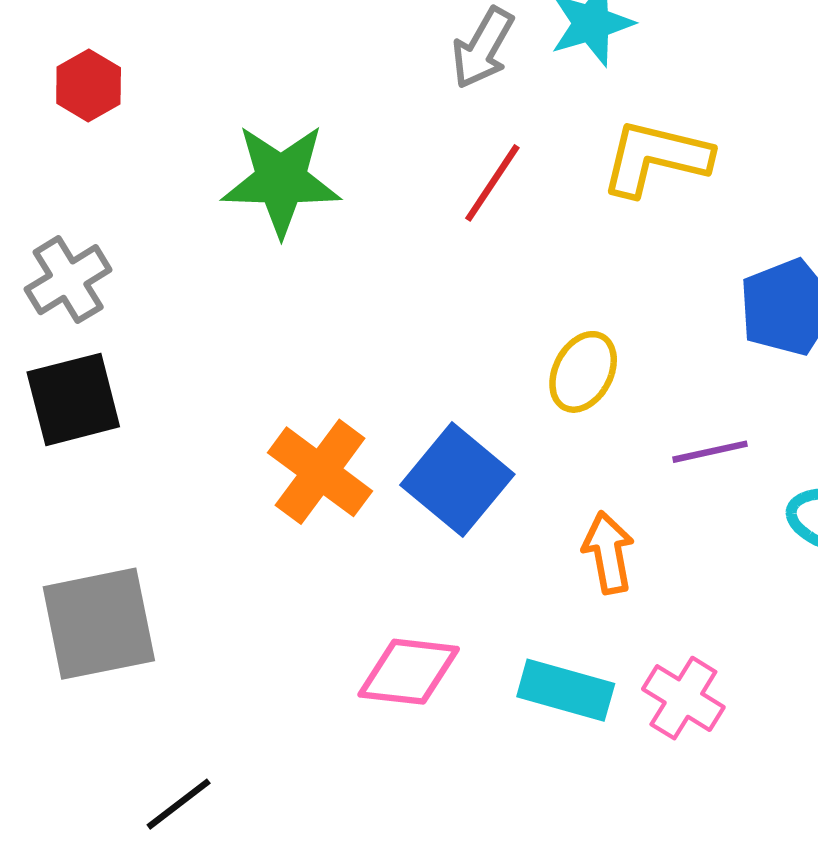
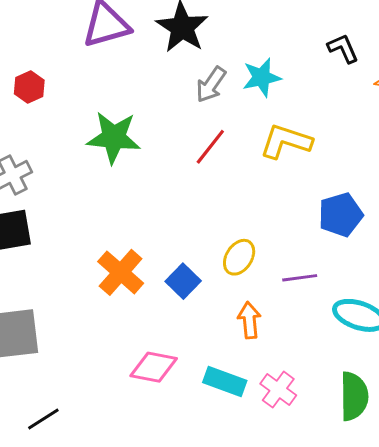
yellow ellipse: (583, 372) -> (239, 257), moved
blue square: (457, 480) -> (183, 281), size x0.7

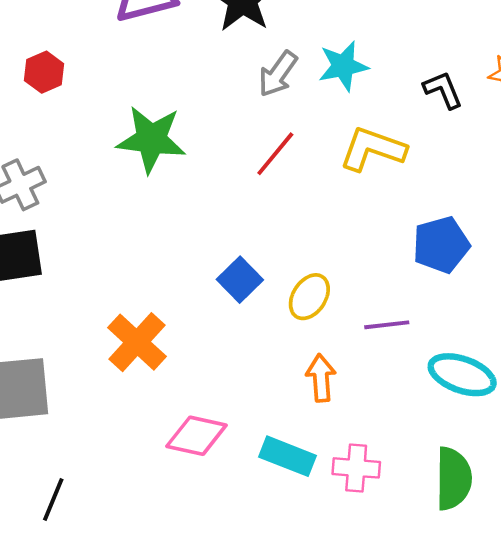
black L-shape: (343, 48) -> (443, 90), moved
orange cross: (121, 272) -> (137, 342), moved
blue square: (183, 281) -> (240, 280), moved
pink cross: (278, 390) -> (356, 468), turned -33
black line: (43, 419) -> (53, 500), turned -36

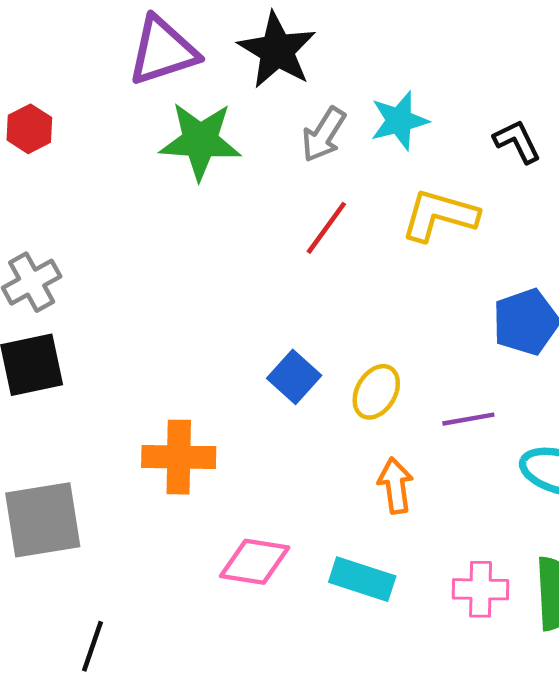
red hexagon: (44, 72) -> (29, 129), moved
green star: (151, 139) -> (200, 141), moved
orange cross: (137, 342) -> (179, 457), turned -38
pink cross: (356, 468) -> (481, 589), moved

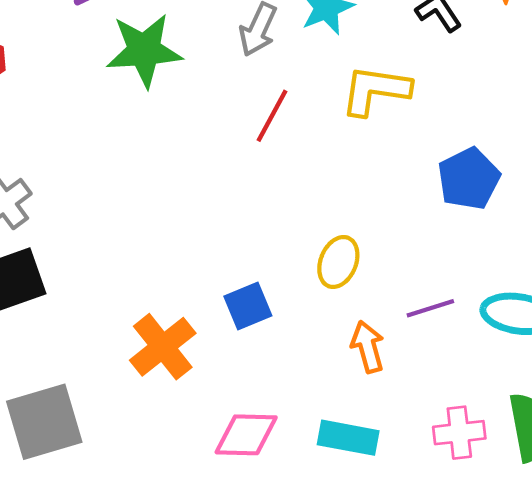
blue square: (294, 377) -> (248, 306), moved, turned 33
purple line: (468, 419) -> (430, 308), moved
orange cross: (179, 457) -> (163, 347), turned -32

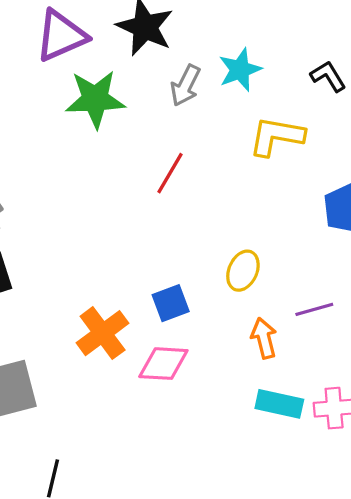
red line: (272, 116) -> (170, 173), moved
pink diamond: (246, 435) -> (163, 364), moved
cyan rectangle: (348, 438) -> (279, 404), moved

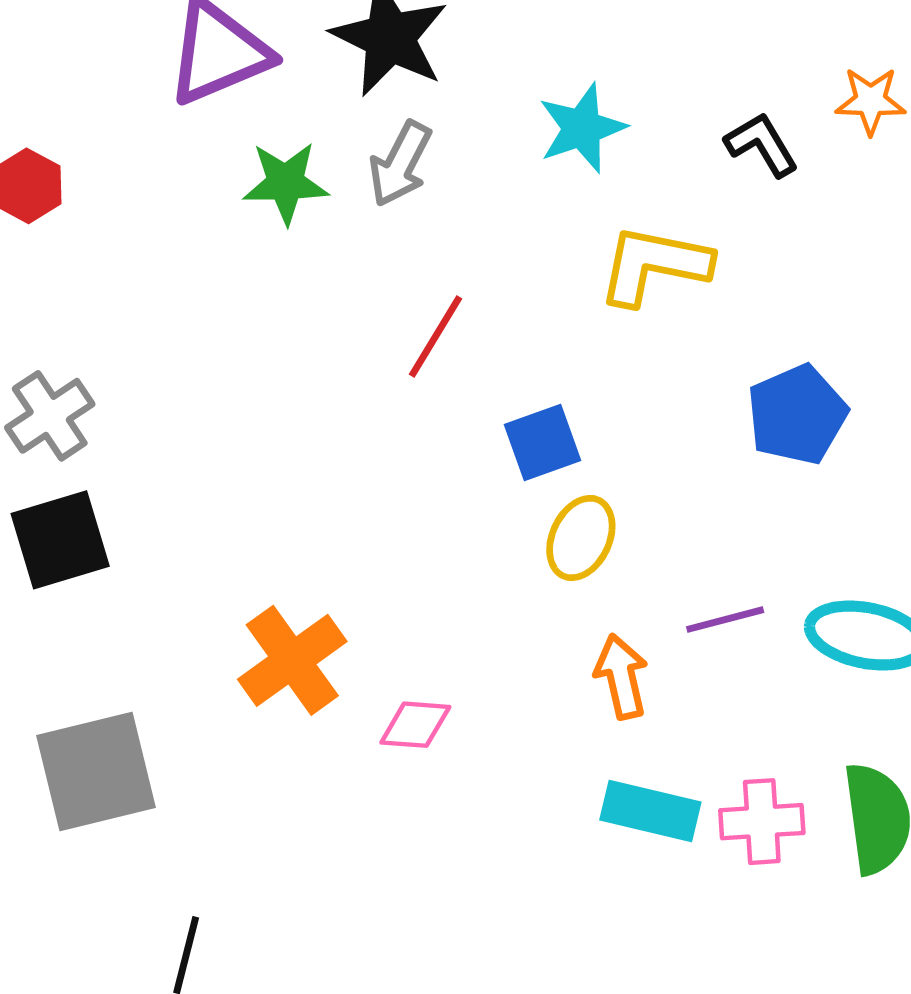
gray arrow: (185, 85) -> (400, 164), moved
green star: (95, 99) -> (286, 183), size x0.7
blue square: (171, 303) -> (542, 442), moved
pink diamond: (163, 364) -> (415, 725), size x0.7

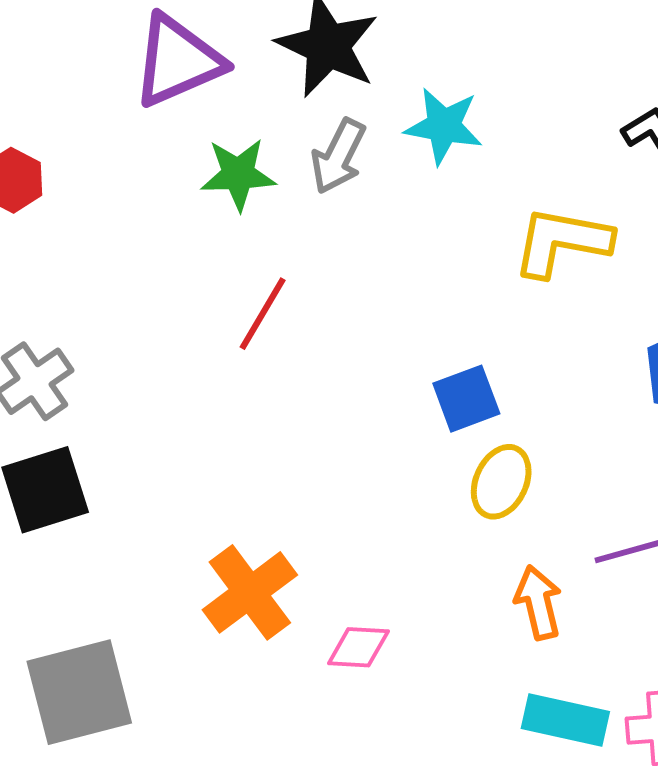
cyan star: (582, 128) -> (444, 126), moved, turned 30
red line: (435, 337) -> (263, 314), moved

